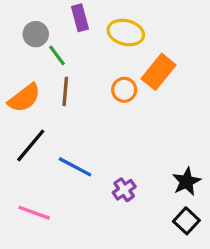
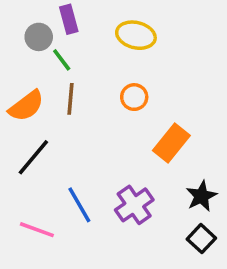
purple rectangle: (80, 18) -> (69, 19), moved
orange rectangle: (159, 72) -> (171, 143), moved
blue line: (75, 167) -> (79, 205), moved, turned 32
purple cross: (124, 190) -> (134, 205), size x1.5

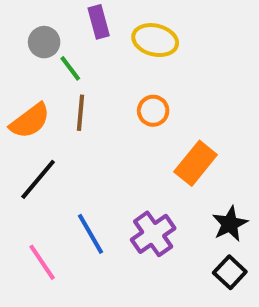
purple rectangle: (69, 19) -> (99, 22), moved
pink line: (37, 230) -> (42, 262), turned 36

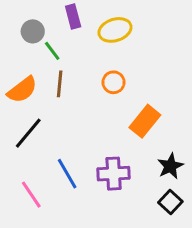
yellow ellipse: (155, 40) -> (115, 30), turned -32
purple cross: (153, 234) -> (114, 174), turned 32

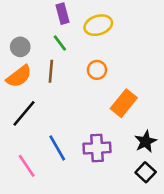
gray circle: (33, 31) -> (20, 47), moved
green line: (52, 51) -> (60, 43), moved

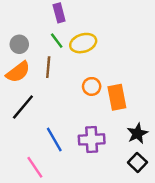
yellow ellipse: (98, 25) -> (83, 43), moved
orange circle: (97, 70) -> (92, 86), moved
orange rectangle: (124, 103) -> (117, 97), turned -50
pink line: (27, 166) -> (35, 167), moved

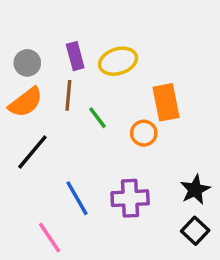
purple rectangle: (59, 13) -> (75, 56), moved
green line: (57, 41) -> (97, 118), moved
orange circle: (92, 86) -> (144, 133), moved
orange rectangle: (117, 97) -> (166, 102), moved

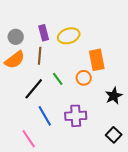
green line: (97, 118) -> (58, 79), moved
black line: (32, 152) -> (34, 89), moved
black star: (195, 190) -> (114, 96), moved

